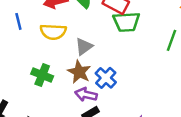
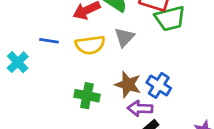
blue line: (18, 21) -> (49, 41), turned -56
gray triangle: (84, 47) -> (124, 37), moved

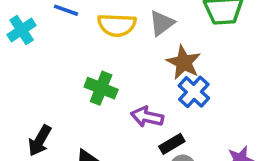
brown star: (128, 84) -> (184, 62), moved
purple arrow: (140, 108) -> (147, 117), moved

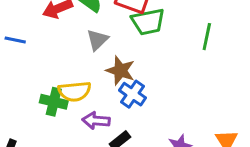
yellow semicircle: (117, 25) -> (74, 91), moved

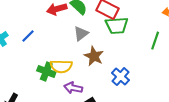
blue line: (15, 40) -> (28, 36), moved, turned -64
blue cross: (132, 94) -> (121, 77), moved

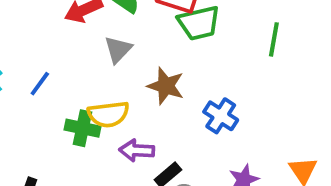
gray triangle: (81, 33) -> (118, 50), moved
blue line: (28, 36) -> (40, 84), moved

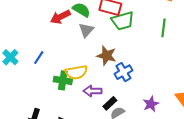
gray triangle: (118, 50) -> (86, 30), moved
blue cross: (221, 116) -> (123, 72), moved, turned 30

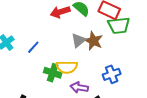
gray triangle: (86, 30) -> (78, 40), moved
brown star: (107, 56) -> (93, 41), moved

